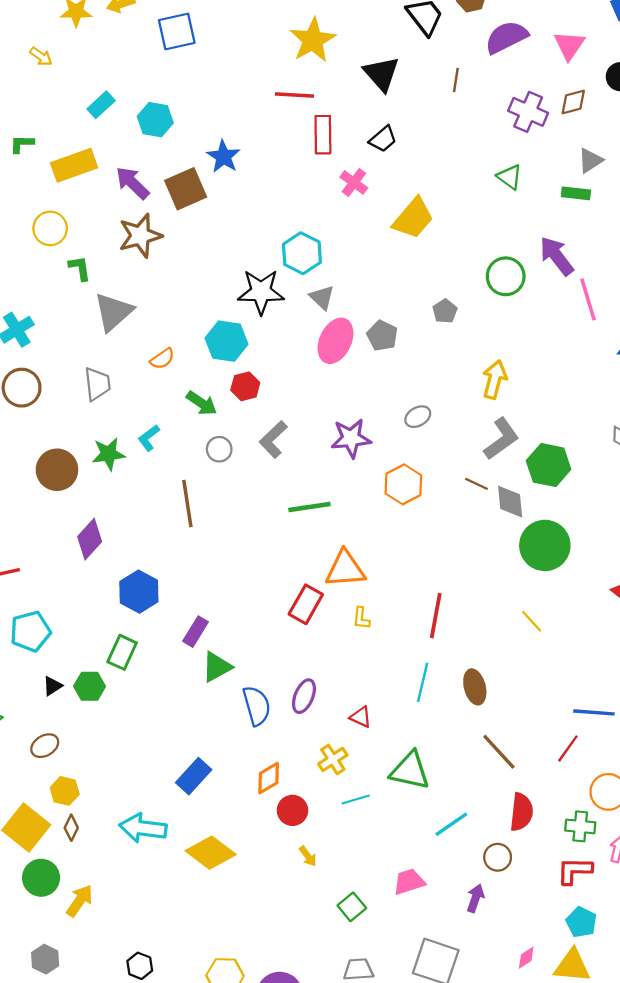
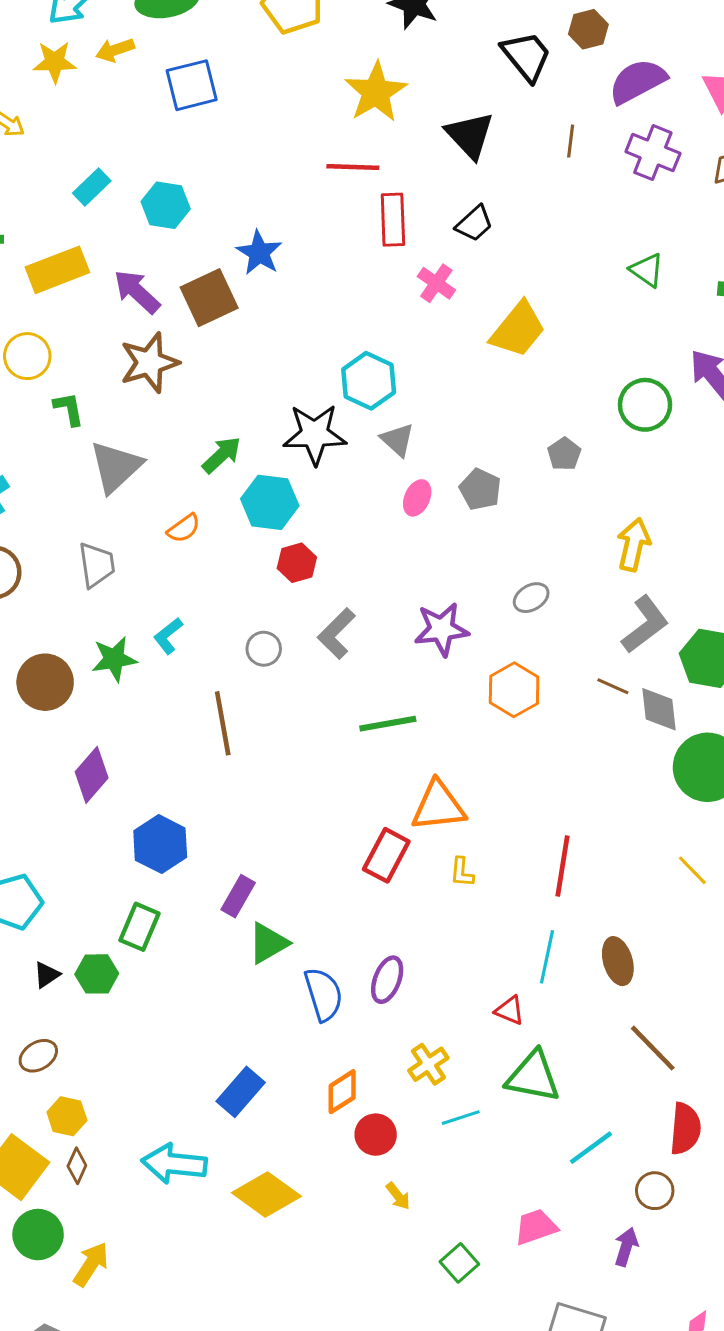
purple cross: (528, 112) -> (653, 153), moved
pink ellipse: (335, 341) -> (417, 498), size x0.6
green arrow: (202, 403) -> (222, 455), moved, turned -76
red triangle: (361, 717) -> (510, 1011), moved

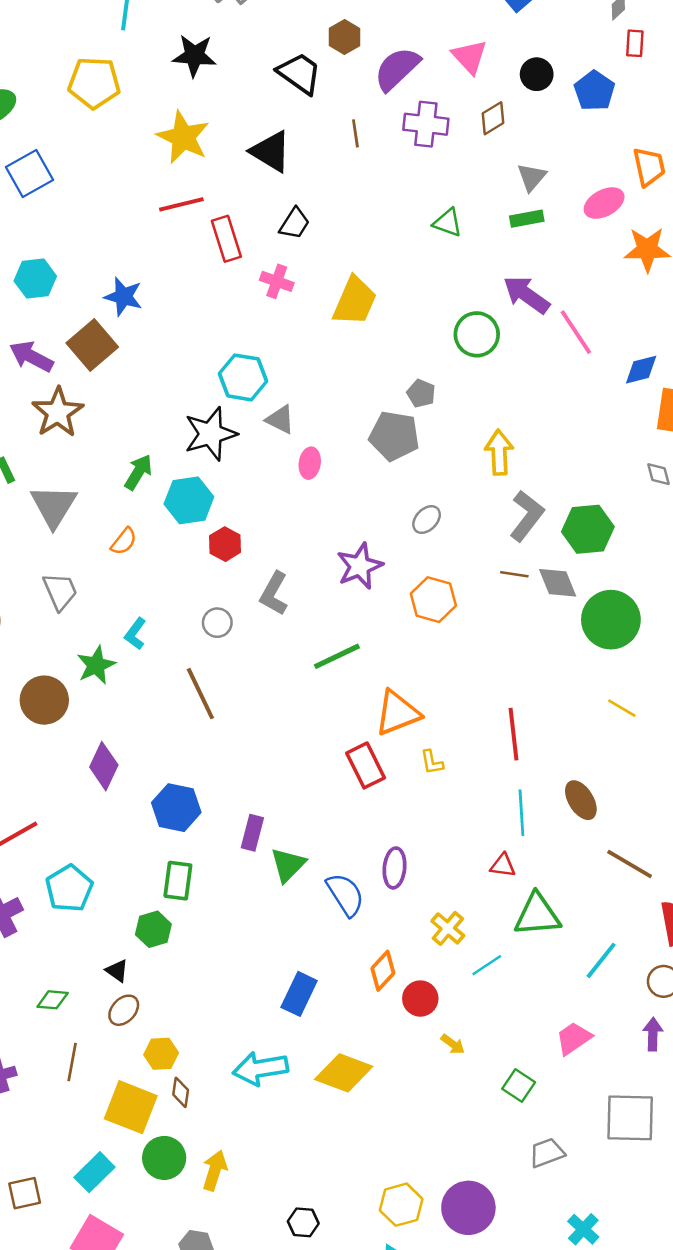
gray pentagon: (480, 489) -> (394, 436), moved, size x1.4
red rectangle: (386, 855) -> (366, 765), turned -39
black triangle: (47, 975) -> (117, 971), moved, turned -35

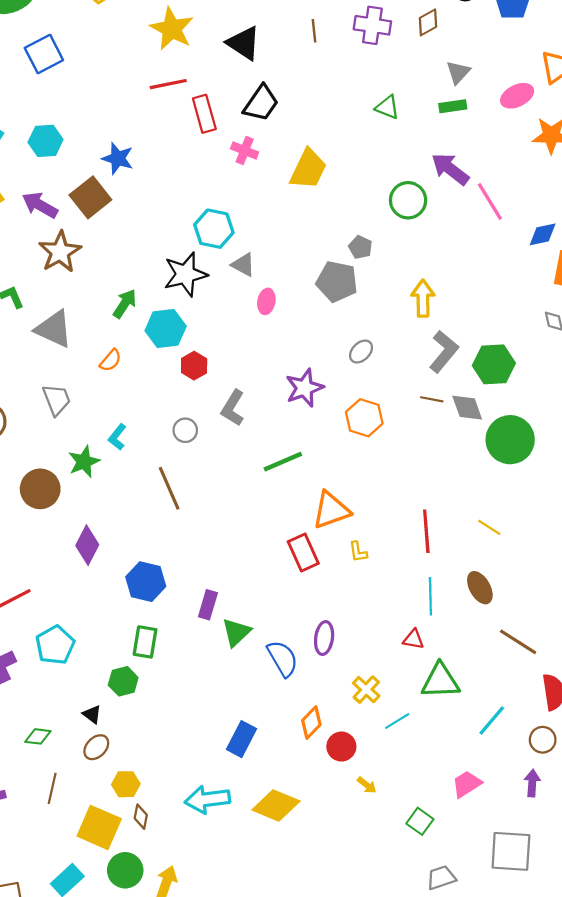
black trapezoid: (295, 223) -> (261, 103), size x1.4
gray triangle: (54, 506) -> (54, 329), turned -39
yellow line: (622, 708) -> (489, 527), moved

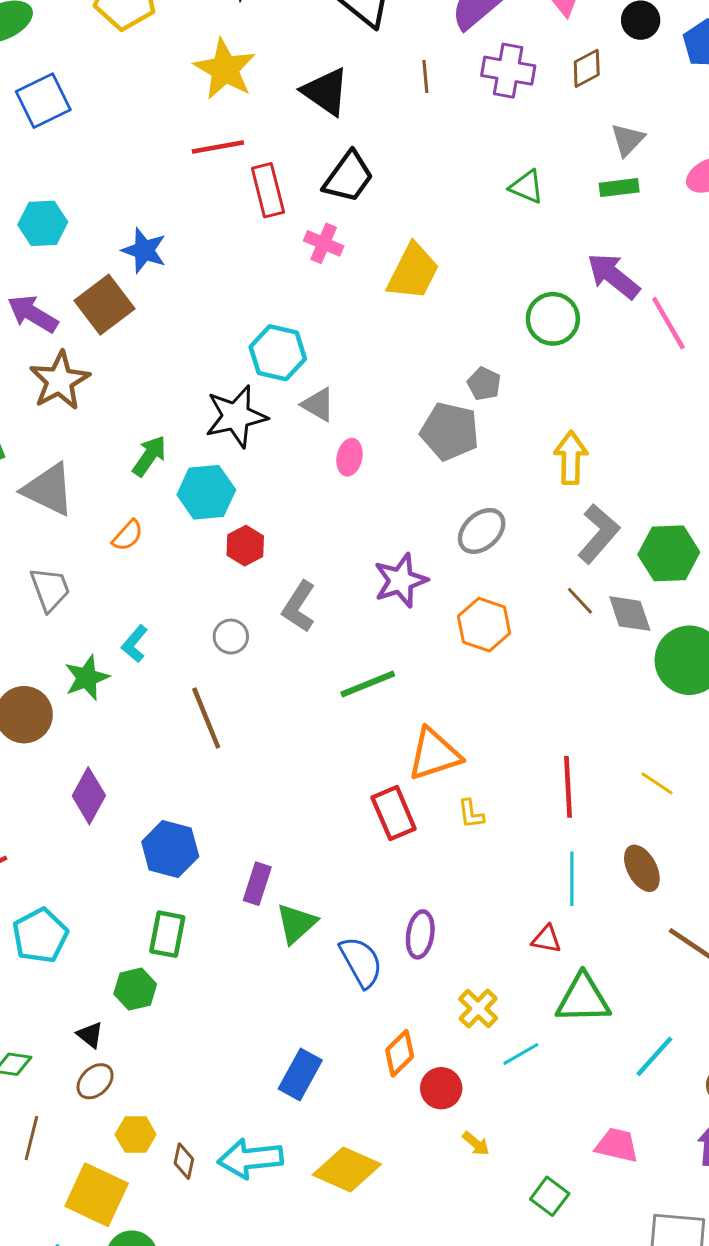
gray ellipse: (361, 352) -> (482, 531), size x1.4
brown line: (432, 399) -> (580, 601), turned 35
pink trapezoid: (467, 784) -> (617, 1145), turned 44
brown diamond: (141, 817) -> (184, 1161), moved

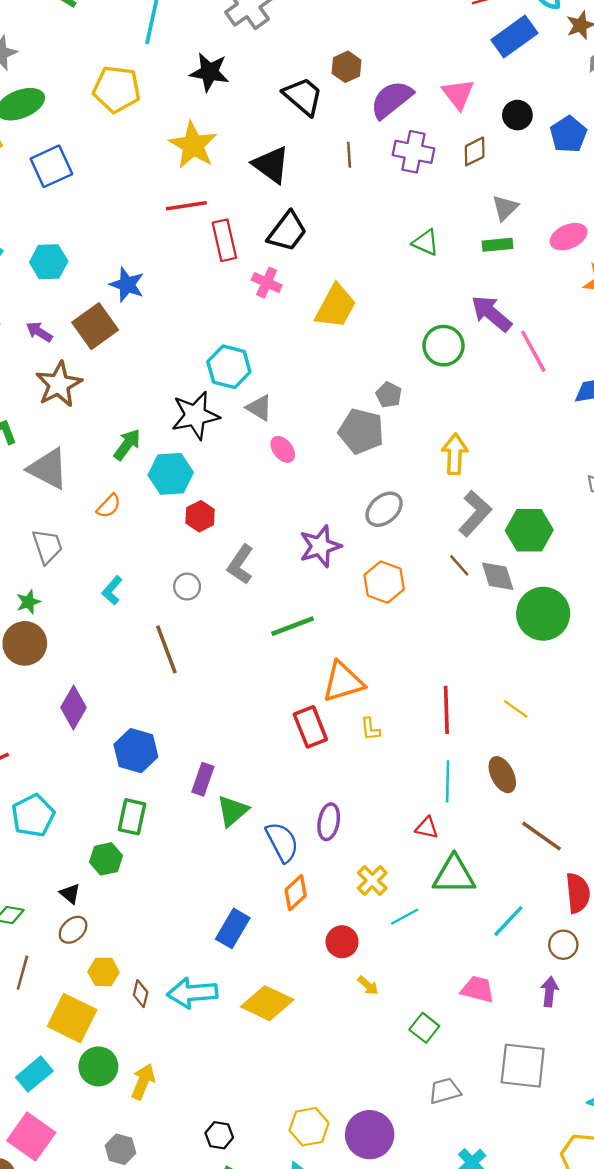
purple arrow: (33, 314) -> (39, 332), size x0.7
pink ellipse: (350, 457) -> (283, 449), turned -52
green star: (87, 678) -> (28, 602), moved, size x0.7
orange diamond: (400, 1053) -> (296, 893), moved

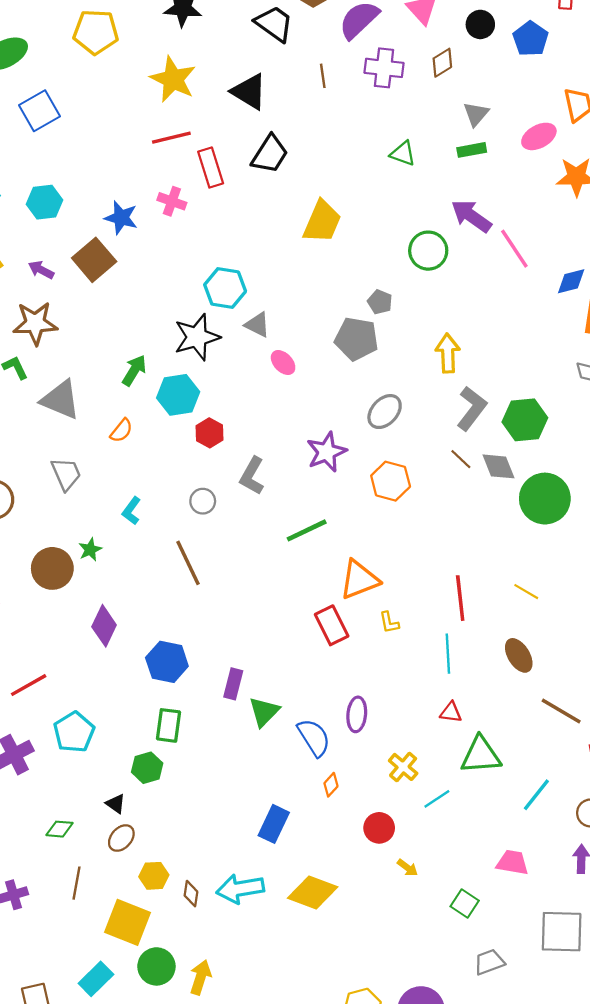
pink cross: (267, 283) -> (172, 201), moved
brown star: (59, 384) -> (35, 323), moved, turned 30
green star: (28, 602) -> (90, 550), moved
cyan line: (448, 781) -> (448, 654), moved
orange diamond: (296, 893) -> (331, 785), size x0.7

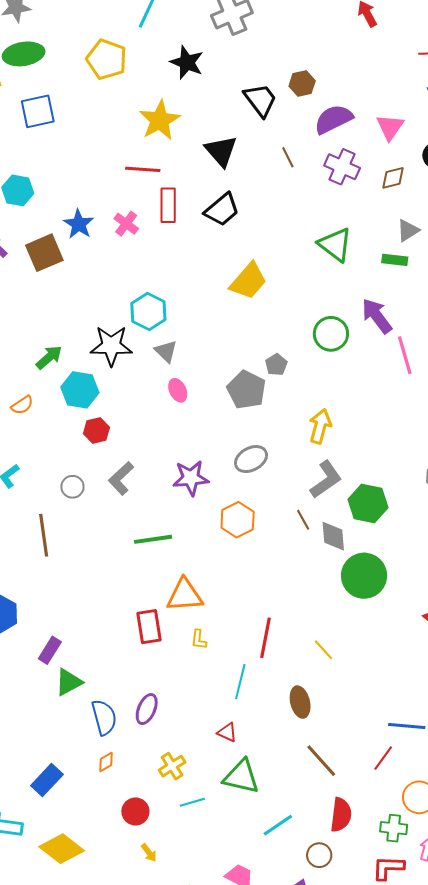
brown line: (323, 76) -> (288, 157), turned -35
green triangle: (403, 154) -> (335, 245), size x1.5

